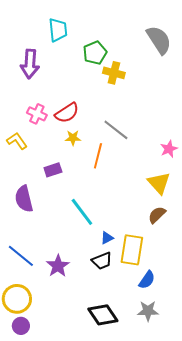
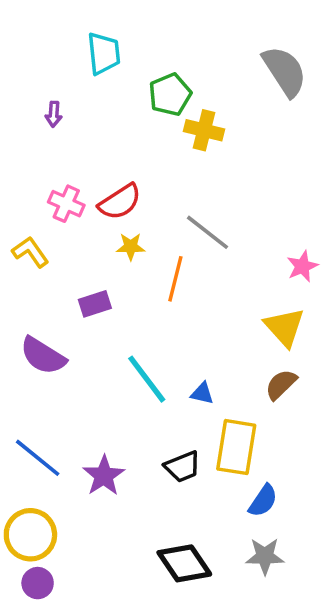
purple arrow: (30, 64) -> (54, 114), size x0.5
purple semicircle: (24, 199) -> (43, 356), turned -44
blue triangle: (107, 238) -> (202, 393), moved, turned 40

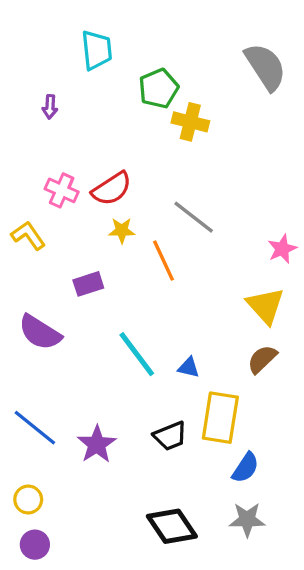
orange line: (175, 279) -> (164, 261), turned -39
yellow circle: (30, 535) -> (28, 499), size x0.6

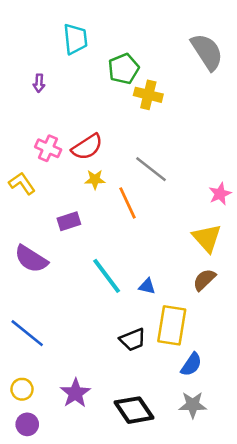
purple star: (97, 444) -> (75, 393), moved

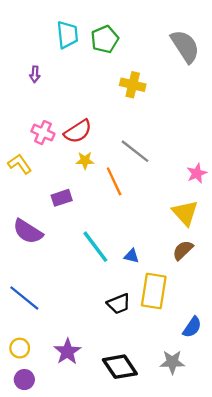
green pentagon: (124, 69) -> (105, 39), moved
blue semicircle: (191, 364) -> (192, 327), moved

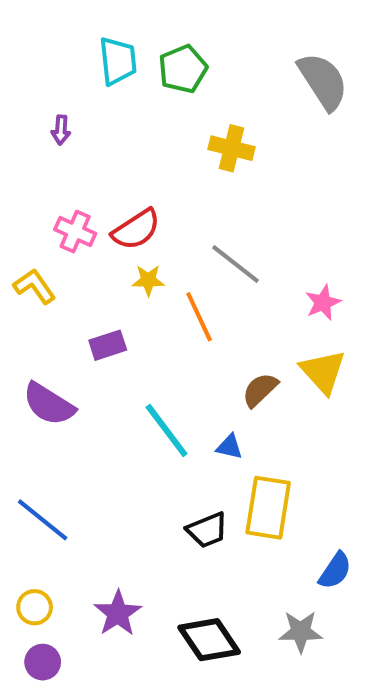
pink star: (197, 173) -> (323, 303), moved
brown semicircle: (183, 250) -> (260, 390), moved

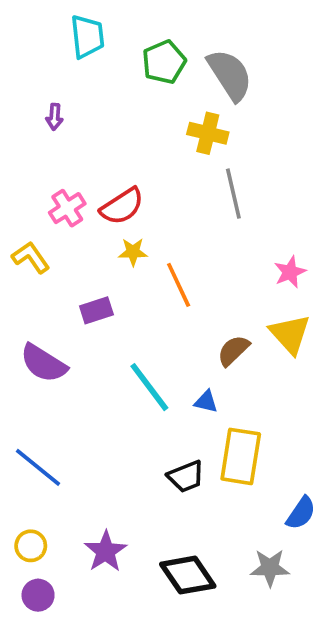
cyan trapezoid: (118, 61) -> (87, 37), moved
gray semicircle: (323, 81) -> (230, 75), moved
pink cross: (75, 231) -> (67, 208), turned 33
gray line: (236, 264) -> (233, 194), moved, turned 39

